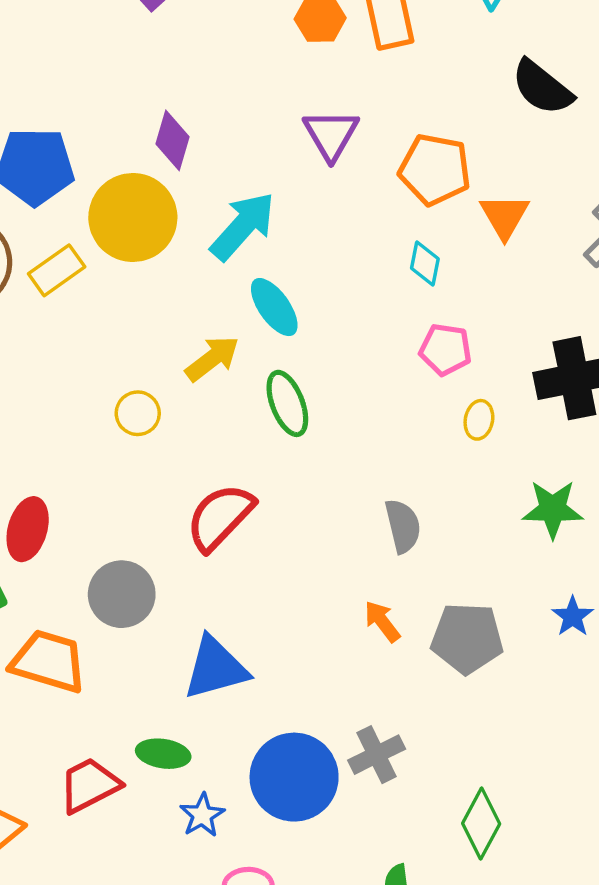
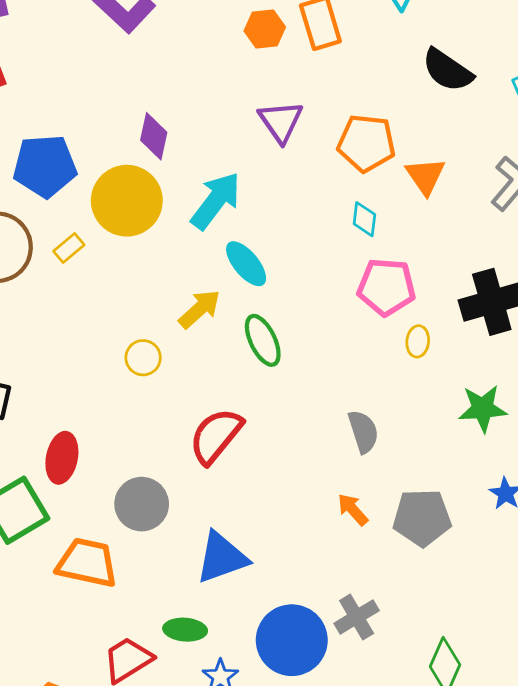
yellow rectangle: (57, 270) -> (69, 248), size x0.7
pink pentagon: (445, 349) -> (386, 287), size x1.4

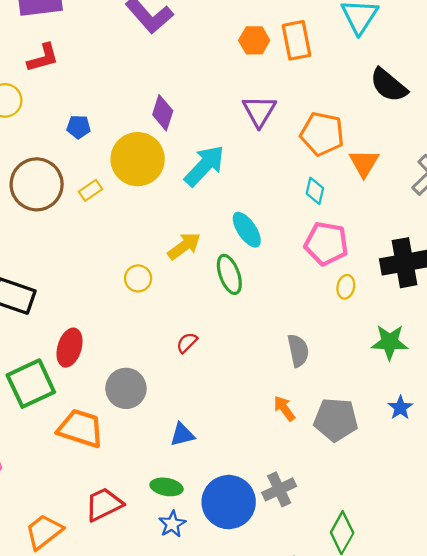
blue pentagon: (45, 166) -> (79, 127), size x0.5
cyan ellipse: (246, 264) -> (247, 230), moved
red semicircle: (216, 436) -> (187, 343), size x0.5
blue triangle: (222, 558) -> (182, 435), size x0.6
green ellipse: (185, 630) -> (167, 487), moved

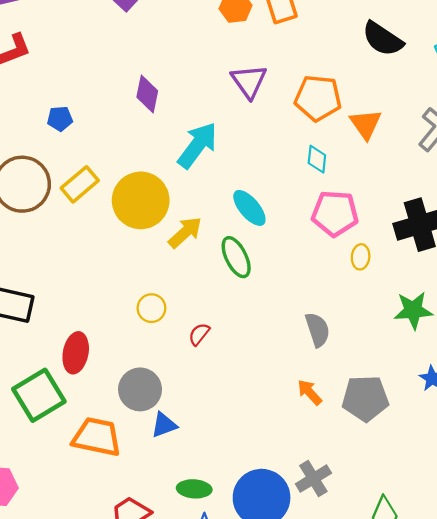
yellow circle: (138, 159) -> (141, 200), moved
yellow rectangle: (90, 190) -> (80, 184), size x1.5
yellow circle: (138, 278) -> (151, 308), moved
blue triangle: (182, 435) -> (164, 425), moved

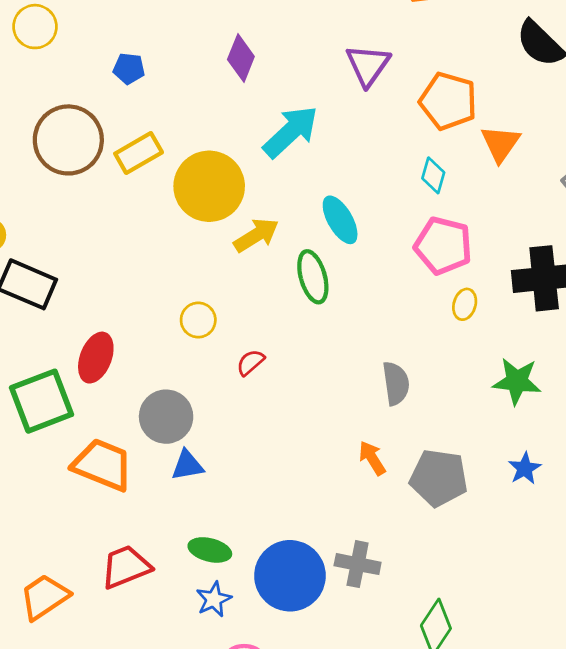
gray cross: (313, 479) -> (358, 564), turned 32

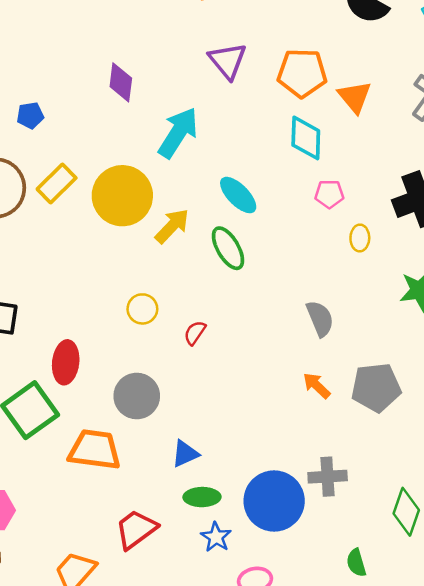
cyan diamond: (433, 175) -> (306, 138), size x1.5
pink pentagon: (443, 246) -> (329, 194), size x0.6
blue triangle: (187, 465) -> (185, 454), moved

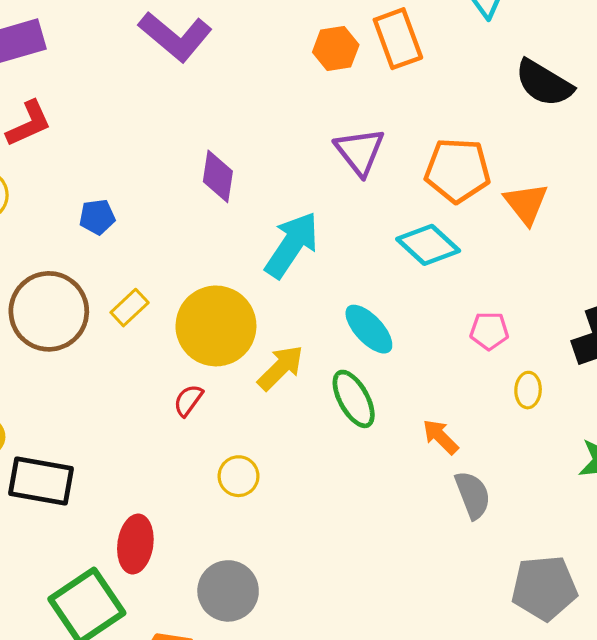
cyan diamond: (306, 138) -> (428, 245), moved, turned -51
yellow rectangle: (57, 183) -> (130, 308), size x0.7
red semicircle: (195, 333) -> (188, 400), moved
orange arrow: (317, 386) -> (440, 437), moved

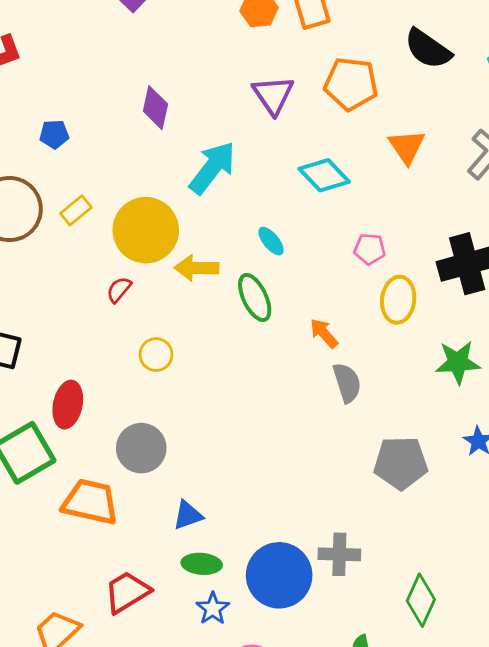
orange pentagon: (457, 170) -> (351, 84), moved
cyan ellipse: (369, 329) -> (271, 241), size x0.7
yellow arrow: (281, 368) -> (196, 268), turned -138
yellow ellipse: (528, 390) -> (398, 300), size x1.6

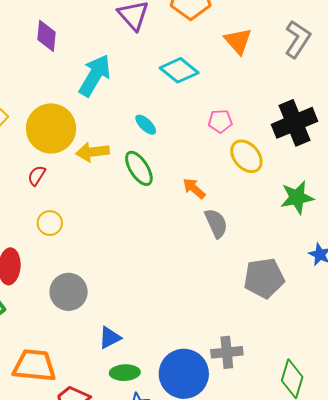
yellow ellipse: (398, 300) -> (246, 156), turned -40
yellow circle: (156, 355) -> (50, 223), moved
orange trapezoid: (90, 502) -> (34, 366), moved

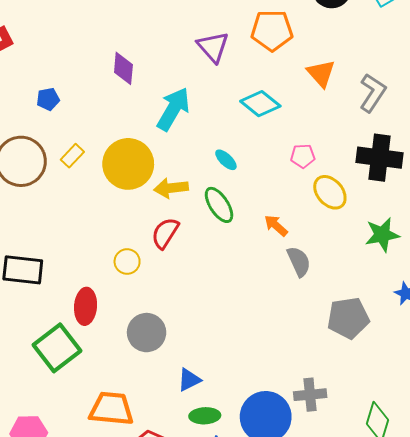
gray L-shape: (298, 39) -> (373, 93), moved
black cross: (294, 123) -> (379, 158), turned 30
red semicircle: (37, 176) -> (165, 233), moved, size x1.5

